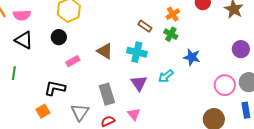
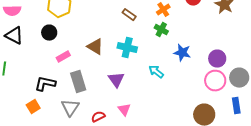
brown rectangle: (145, 26) -> (129, 15), moved
purple circle: (241, 49) -> (217, 59), moved
cyan arrow: (166, 76) -> (156, 72), turned 77
purple triangle: (139, 83) -> (116, 80), moved
gray rectangle: (107, 94) -> (78, 82), moved

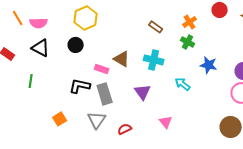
pink rectangle: (63, 57) -> (102, 69), moved, turned 48
black L-shape: (45, 84) -> (80, 86), moved
pink triangle: (124, 110) -> (166, 122), moved

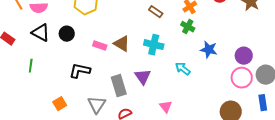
black circle: (76, 45) -> (67, 34), moved
pink rectangle: (102, 69) -> (100, 46), moved
gray rectangle: (105, 94) -> (119, 86), moved

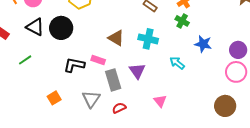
black circle: (67, 34) -> (61, 28), size x1.5
pink rectangle: (100, 46) -> (98, 60), moved
green line: (31, 66) -> (25, 60), turned 48

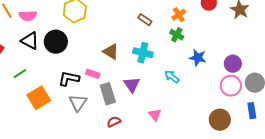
orange square: (54, 98) -> (39, 98), moved, size x1.6
gray triangle: (91, 99) -> (78, 103), moved

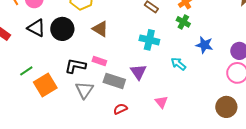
brown triangle: (111, 52) -> (100, 29), moved
green line: (20, 74) -> (26, 71), moved
gray rectangle: (108, 94) -> (114, 81), turned -55

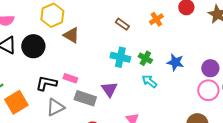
green cross: (183, 22) -> (145, 58), moved
brown triangle: (100, 29) -> (71, 35), moved
gray triangle: (84, 90) -> (55, 107), turned 30

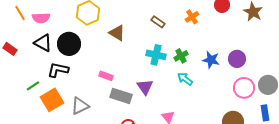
brown triangle: (71, 35) -> (117, 33), moved
green cross: (145, 58) -> (181, 56), turned 32
purple circle: (210, 68) -> (237, 59), moved
black L-shape: (46, 83) -> (58, 70), moved
gray triangle: (55, 107) -> (80, 106), moved

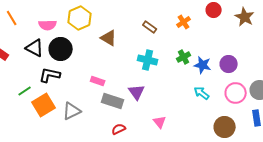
pink semicircle: (41, 18) -> (48, 25), moved
green cross: (181, 56) -> (184, 57), moved
cyan arrow: (185, 79) -> (202, 93), moved

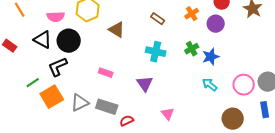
purple circle: (229, 64) -> (216, 24), moved
blue star: (203, 65) -> (211, 57), turned -30
black L-shape: (50, 75) -> (58, 67), turned -35
gray rectangle: (113, 101) -> (107, 107), moved

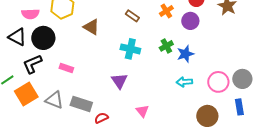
pink rectangle: (106, 73) -> (66, 68), moved
cyan arrow: (210, 85) -> (184, 82), turned -42
gray triangle: (80, 103) -> (54, 100), turned 48

